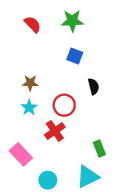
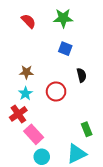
red cross: (55, 131) -> (18, 114), moved
pink rectangle: (21, 154) -> (34, 134), moved

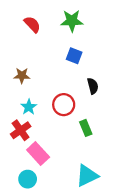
brown star: (26, 72) -> (22, 76), moved
green rectangle: (87, 129) -> (86, 128), moved
cyan circle: (42, 157) -> (28, 179), moved

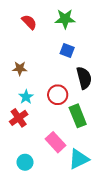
black semicircle: (93, 86) -> (84, 78), size x1.5
green rectangle: (86, 128) -> (78, 116), size x1.5
pink rectangle: (38, 154) -> (56, 142), moved

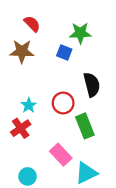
green star: (65, 19) -> (80, 33), moved
blue square: (67, 50) -> (64, 53), moved
brown star: (20, 68) -> (22, 51), moved, size x1.5

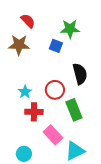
red cross: (21, 128) -> (34, 112), moved, turned 36

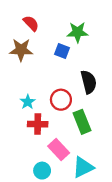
cyan circle: (24, 154) -> (42, 171), moved

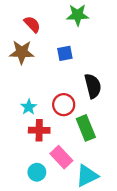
green star: (78, 32) -> (78, 15), moved
blue square: (62, 51) -> (65, 53), turned -32
cyan circle: (42, 171) -> (37, 172), moved

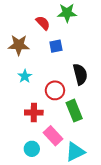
red semicircle: (32, 24) -> (43, 23), moved
cyan star: (29, 107) -> (25, 76), moved

